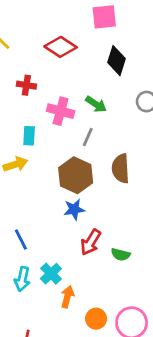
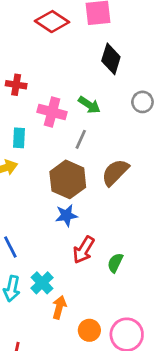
red diamond: (61, 47) -> (52, 22), moved
brown semicircle: (121, 168) -> (115, 172), turned 48
green semicircle: (121, 254) -> (115, 263), turned 102

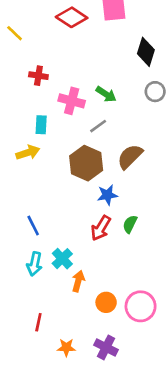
black diamond: (111, 59) -> (146, 52), moved
gray line: (81, 139) -> (98, 126), turned 30
blue star: (66, 215) -> (107, 195), moved
green semicircle: (115, 263) -> (130, 224), moved

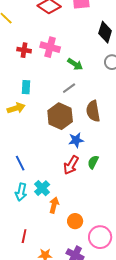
pink cross: (72, 101) -> (50, 47), moved
brown semicircle: (130, 157) -> (93, 111), turned -55
pink circle: (141, 306) -> (100, 237), moved

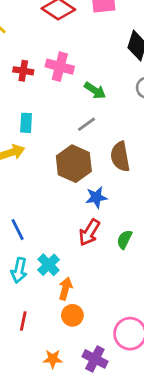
green semicircle: (93, 162) -> (124, 239), moved
orange circle: (75, 221) -> (72, 315), moved
red line: (24, 236) -> (23, 321), moved

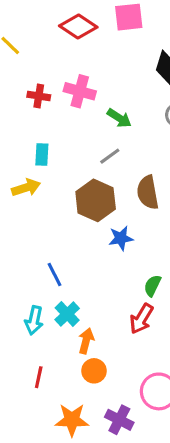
blue line: (18, 230) -> (55, 275), moved
red arrow: (89, 232) -> (141, 319), moved
orange star: (53, 359) -> (72, 420), size x1.5

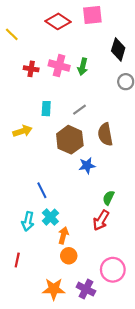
green arrow: (119, 118) -> (83, 67), moved, turned 70
cyan rectangle: (42, 154) -> (46, 109), moved
red line: (39, 377) -> (17, 260), moved

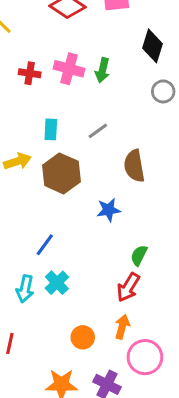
brown hexagon: (70, 140) -> (61, 173), moved
blue line: (42, 190) -> (45, 245), turned 63
orange arrow: (63, 235) -> (122, 327), moved

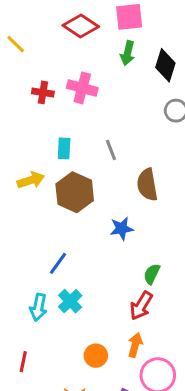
green arrow: (102, 70) -> (128, 53), moved
gray line: (98, 131) -> (111, 150), turned -75

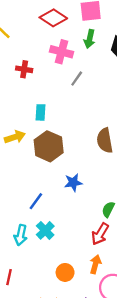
pink cross: (82, 88) -> (62, 52), moved
gray line: (111, 150) -> (77, 79), moved, turned 56
blue star: (122, 229) -> (73, 183), moved

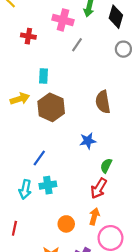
blue star: (73, 183) -> (88, 141), moved
cyan cross: (45, 230) -> (48, 185), turned 35

